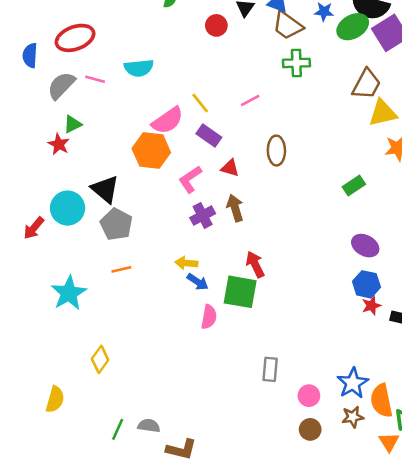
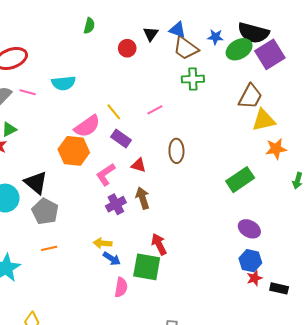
green rectangle: (354, 186) -> (240, 180), size x1.5

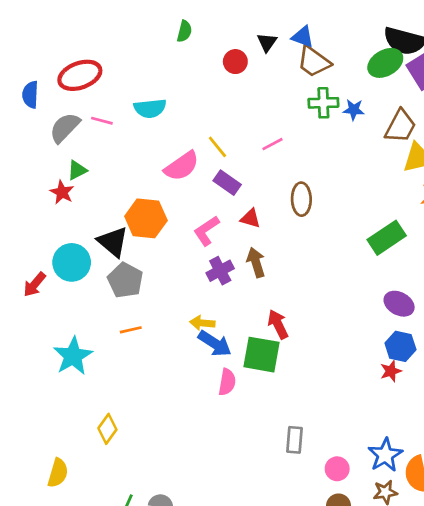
blue star: (215, 37) -> (354, 110), moved
orange hexagon: (74, 151) -> (146, 218), moved
blue arrow: (112, 259) -> (215, 344), size x1.4
red star: (254, 278) -> (391, 371), moved

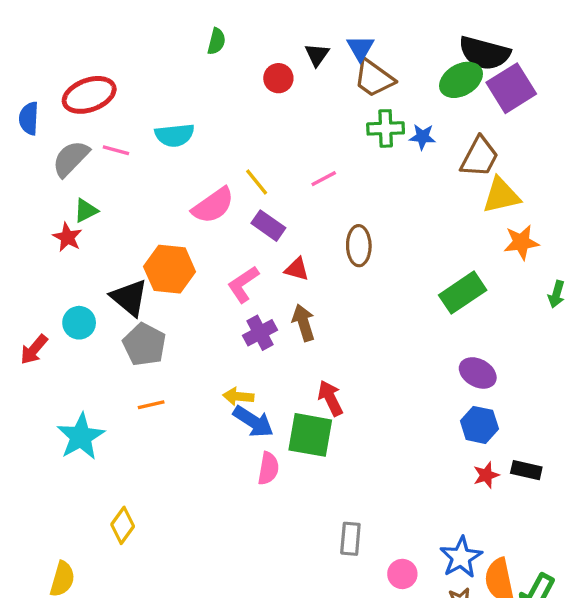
blue triangle: (303, 37) -> (360, 48), turned 40
cyan circle: (72, 262) -> (79, 323), size x0.7
red star: (391, 371) -> (486, 475), moved

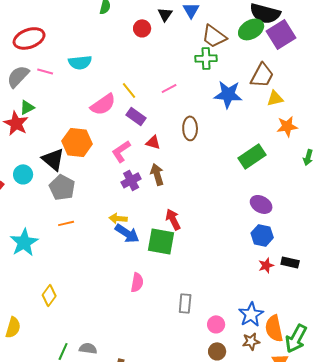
brown trapezoid: (374, 78) -> (214, 36), moved
blue star: (422, 137) -> (228, 94), moved, size x1.8
yellow triangle: (501, 195) -> (275, 98), size x0.7
red star: (67, 237) -> (16, 123), size x1.4
pink semicircle: (268, 468) -> (137, 282), moved

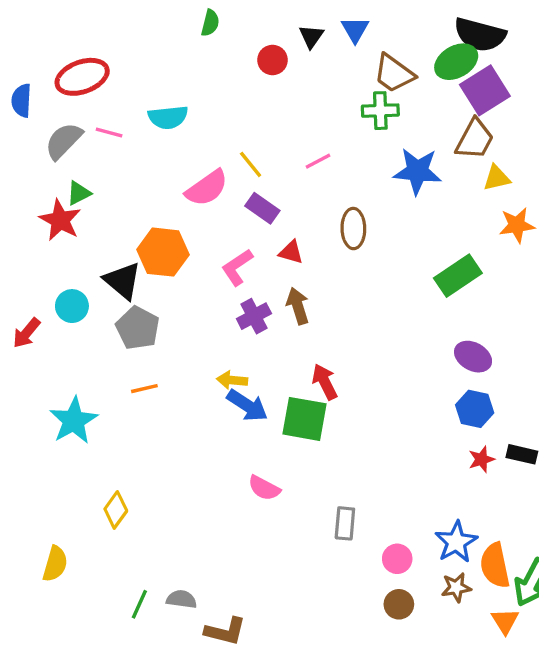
purple square: (281, 34) -> (485, 90), moved
pink semicircle: (137, 282) -> (264, 488), turned 108

